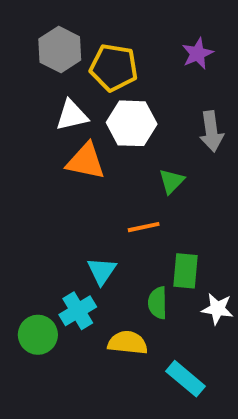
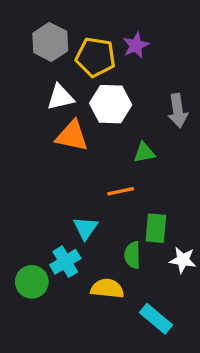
purple star: (197, 53) -> (136, 45), moved
green triangle: (172, 181) -> (144, 153), turned 35

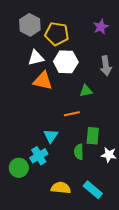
purple star: (136, 45) -> (101, 27), moved
yellow semicircle: (107, 289) -> (61, 188), moved

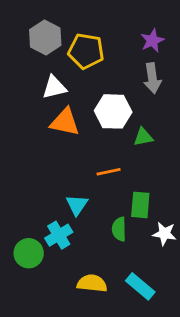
white hexagon: (66, 62) -> (113, 111), moved
gray arrow: (106, 66) -> (152, 78), moved
green triangle: (86, 91) -> (143, 137), moved

